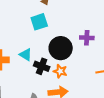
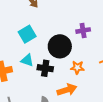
cyan square: (39, 22) -> (27, 34), moved
orange star: (60, 71) -> (77, 67), moved

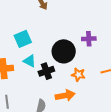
cyan square: (27, 34) -> (23, 39), moved
black cross: (45, 68) -> (46, 71), turned -35

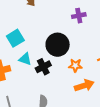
purple cross: (89, 39) -> (79, 16), moved
orange arrow: (65, 95) -> (84, 85), moved

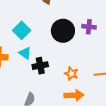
cyan square: (15, 38) -> (22, 30), turned -30
black circle: (58, 45) -> (63, 31), moved

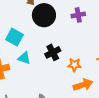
black circle: (63, 31) -> (44, 15), moved
black cross: (40, 66) -> (53, 52), moved

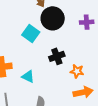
cyan square: (14, 37) -> (31, 34), moved
cyan triangle: (24, 58) -> (28, 77), moved

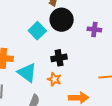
orange star: (77, 71) -> (54, 79), moved
cyan triangle: (28, 77) -> (27, 73), size x1.5

